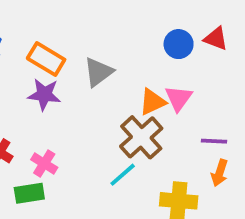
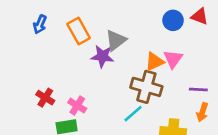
orange rectangle: (46, 59) -> (79, 31), turned 30
purple star: (44, 94) -> (102, 56), moved
brown cross: (141, 137) -> (146, 87), turned -32

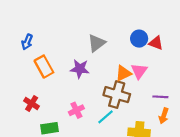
red triangle: (200, 16) -> (156, 43), moved
orange rectangle: (79, 31) -> (44, 67), moved
gray triangle: (116, 40) -> (97, 43), moved
pink cross: (77, 106) -> (76, 110), moved, turned 32

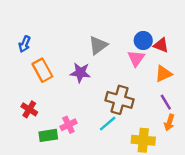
pink triangle: (139, 71) -> (136, 58), moved
orange triangle: (123, 73) -> (163, 74), moved
purple line: (160, 97) -> (166, 102), turned 56
pink cross: (76, 110) -> (68, 125), moved

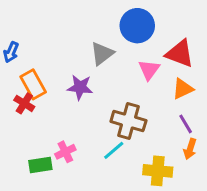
blue circle: (143, 40) -> (137, 26), moved, size x1.5
red triangle: (161, 45) -> (180, 54), size x1.5
red cross: (29, 109) -> (24, 103), moved

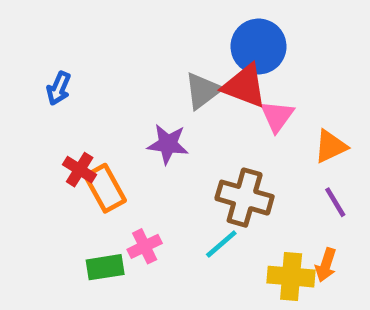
red triangle: (180, 54) -> (245, 86), moved
orange rectangle: (33, 84) -> (105, 188), moved
orange arrow: (190, 149) -> (326, 265), moved

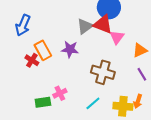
blue arrow: (59, 88) -> (23, 25), size x1.5
orange rectangle: (105, 188) -> (43, 50), moved
cyan line: (221, 244) -> (93, 103), moved

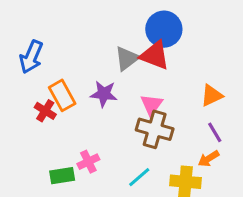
pink triangle: (117, 37) -> (152, 105), moved
orange arrow: (138, 101) -> (209, 159), moved, turned 40

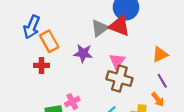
orange rectangle: (62, 95) -> (49, 41), moved
red cross: (45, 111) -> (42, 65), turned -32
orange arrow: (209, 159) -> (158, 99), turned -96

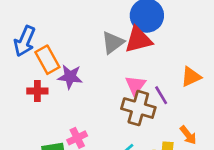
red triangle: (119, 26) -> (138, 40), turned -35
purple star: (83, 53) -> (70, 77), moved
purple line: (162, 81) -> (161, 95), moved

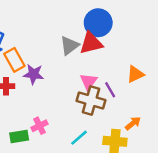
orange arrow: (188, 135) -> (133, 123), turned -91

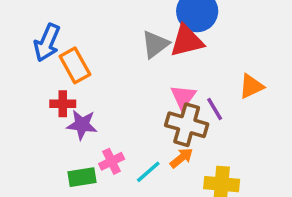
purple star: (34, 74) -> (82, 125), moved
orange arrow: (133, 123) -> (181, 158), moved
cyan line: (79, 138) -> (148, 172), moved

